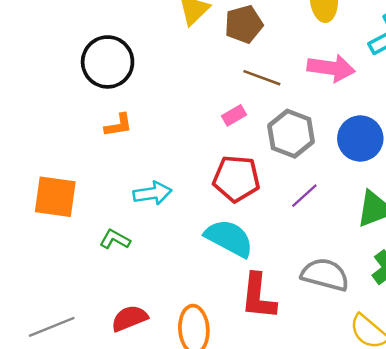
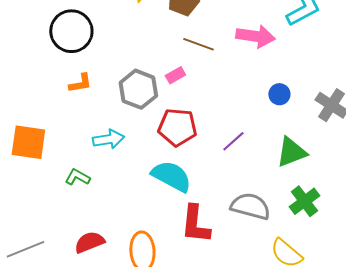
gray hexagon: (291, 134) -> (138, 89), moved
blue circle: (360, 138) -> (279, 94), size x0.6

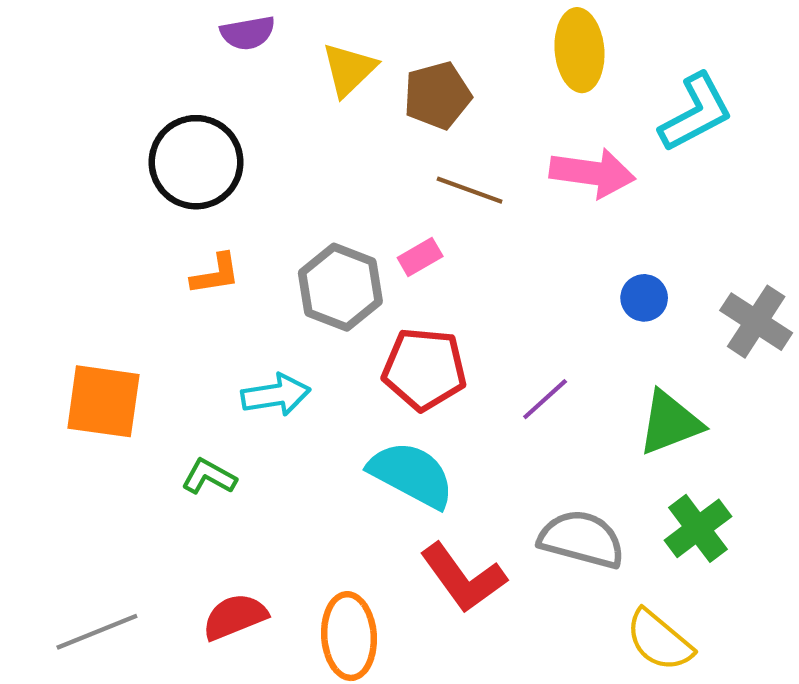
red L-shape: (195, 224) -> (463, 578), turned -42

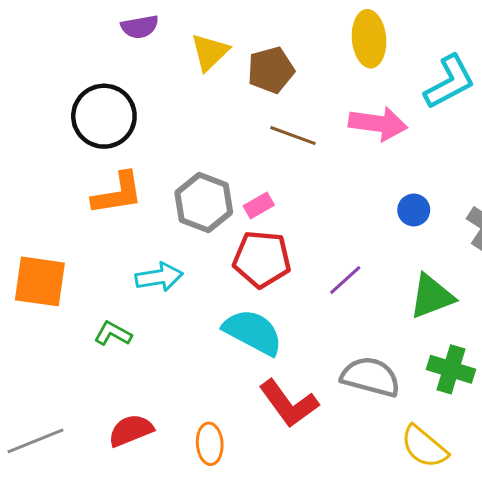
pink rectangle: (420, 257) -> (259, 206), moved
orange L-shape: (215, 274) -> (117, 194), size x1.5
green cross: (698, 528) -> (451, 369), turned -36
orange ellipse: (349, 636) -> (210, 444), size x0.7

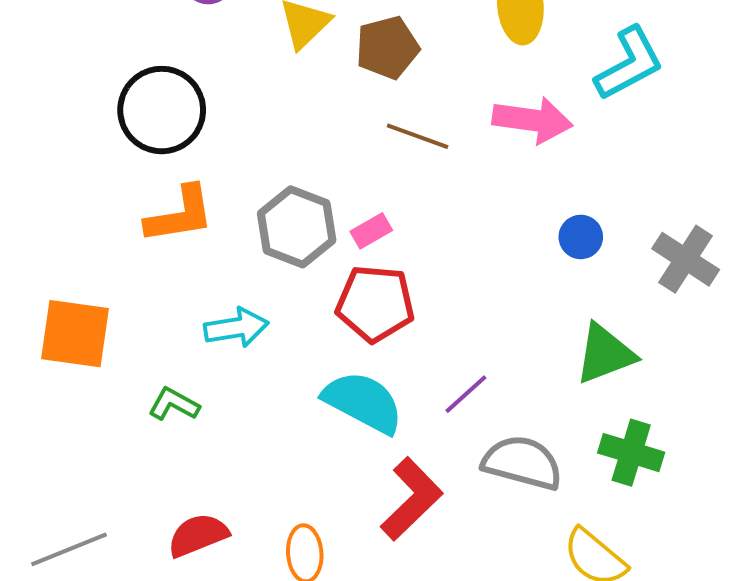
purple line: (345, 280) -> (466, 394), moved
red L-shape: (289, 404) -> (412, 499), turned -98

